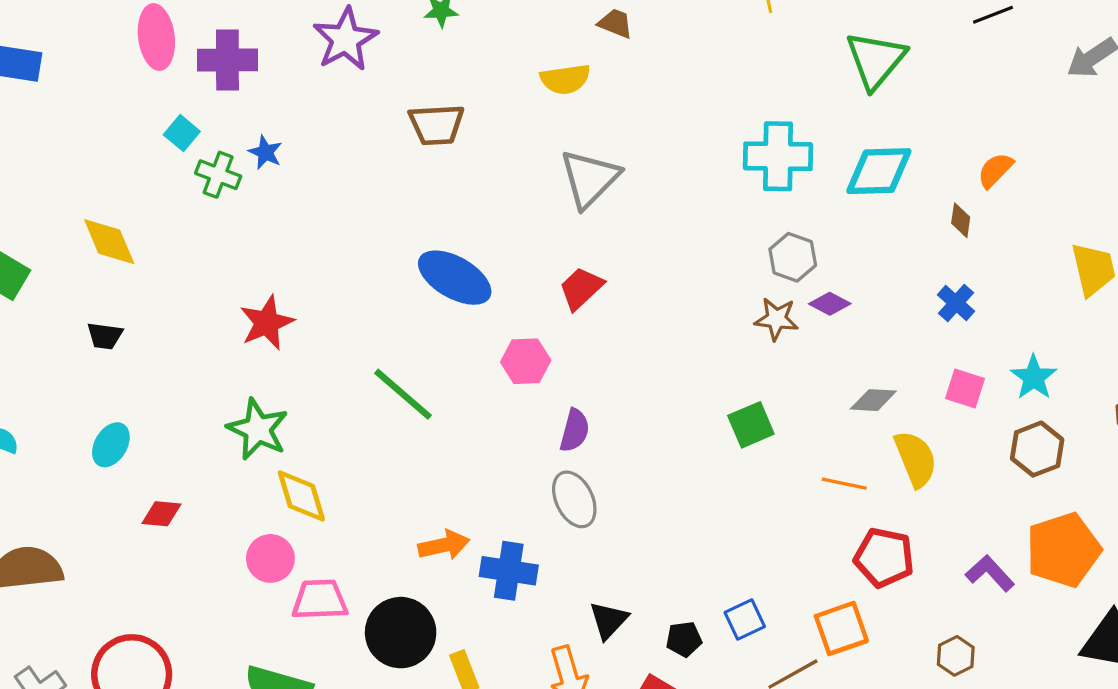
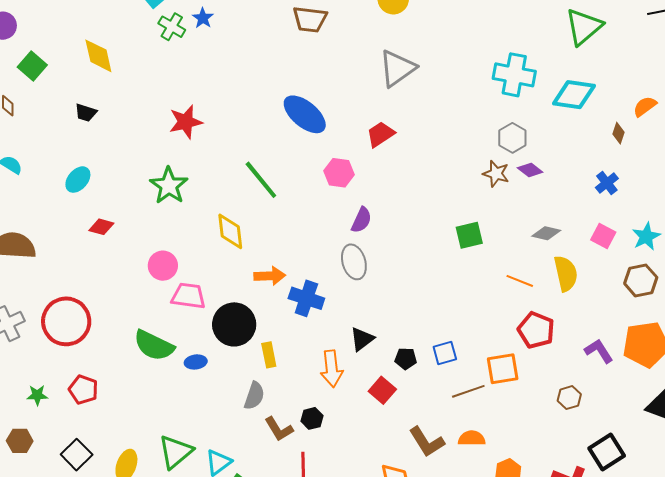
yellow diamond: (301, 496) -> (230, 231), moved

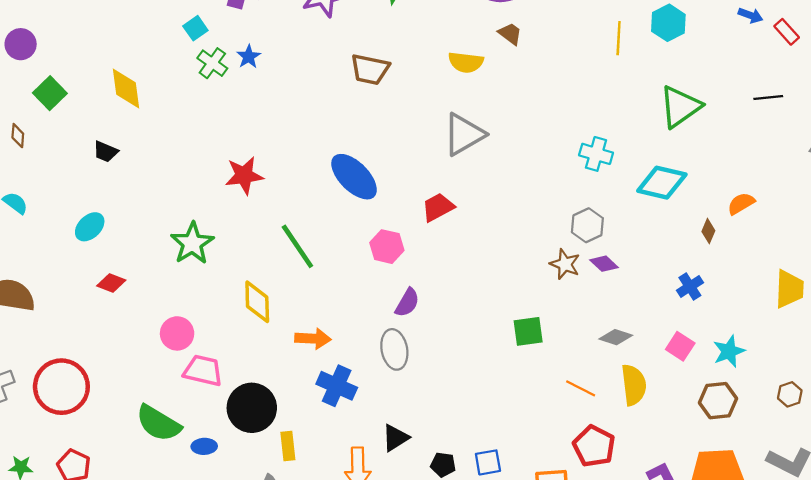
cyan cross: (514, 75) -> (596, 154), size x0.7
red star: (186, 122) -> (244, 175), moved
orange arrow: (270, 276) -> (313, 339), moved

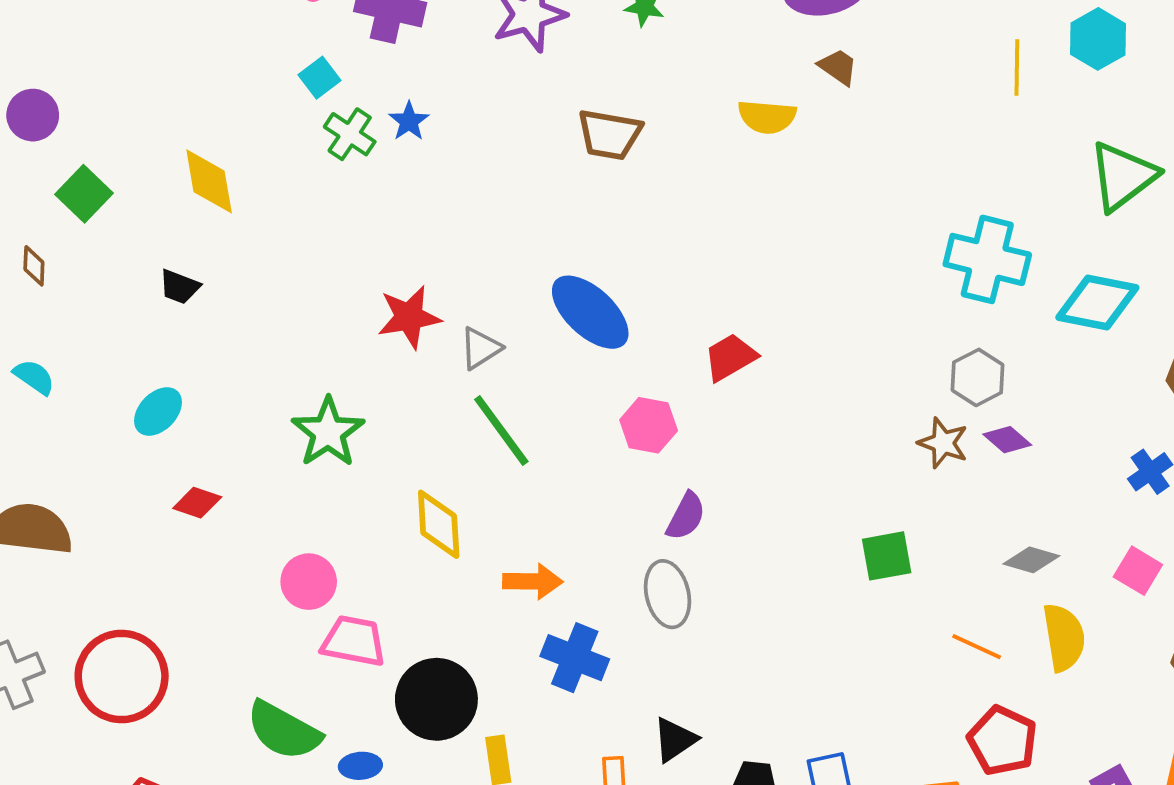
gray triangle: (464, 134) -> (480, 348), moved, size x0.6
cyan cross: (596, 154) -> (987, 259), size x1.5

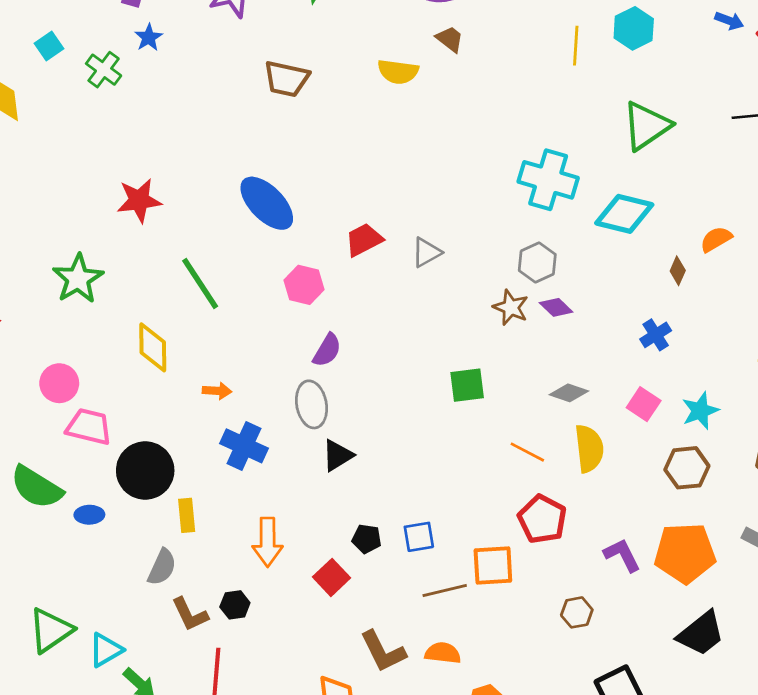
cyan square: (320, 78) -> (49, 46), moved
blue star: (409, 121) -> (149, 38), moved
gray triangle: (480, 348) -> (426, 252), moved
orange arrow: (533, 581) -> (217, 391), size x0.7
black triangle: (675, 740) -> (338, 455), moved

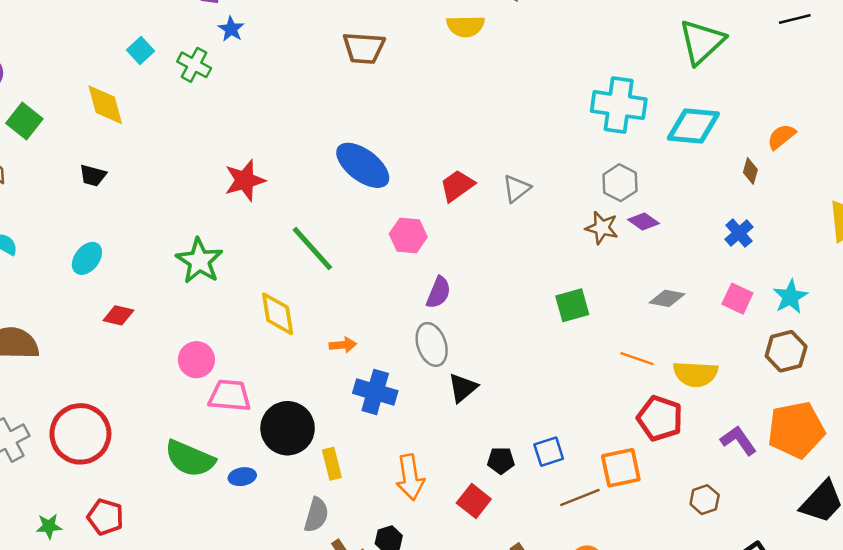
yellow semicircle: (589, 449) -> (695, 374), moved, turned 108

